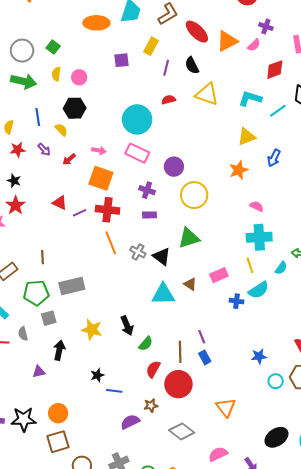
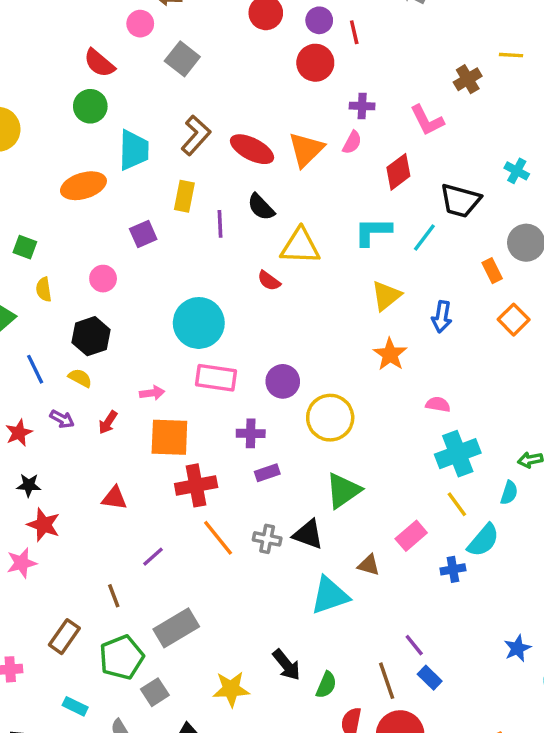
pink circle: (79, 77) -> (103, 279), moved
red semicircle: (169, 100) -> (269, 281), moved, turned -112
purple line: (80, 213) -> (153, 557), moved

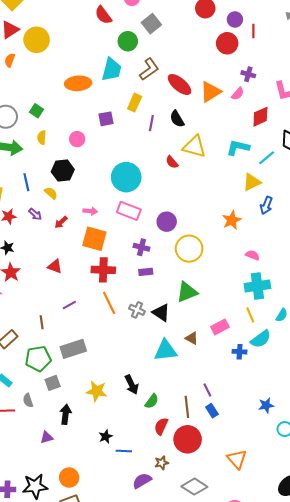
green circle: (90, 106) -> (128, 41), moved
yellow triangle: (386, 296) -> (252, 182), moved

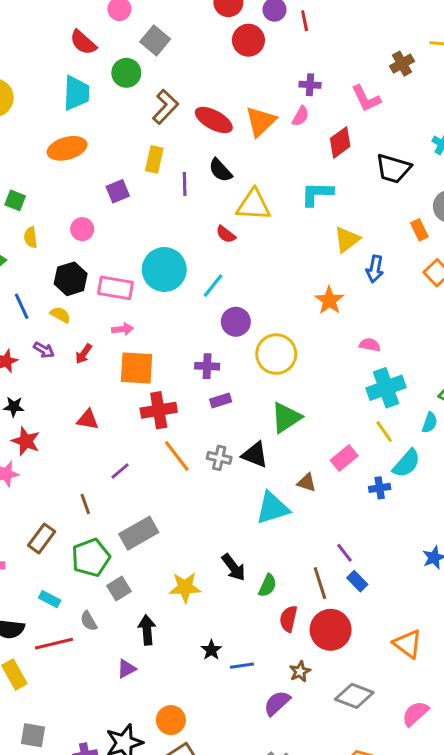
red circle: (227, 43) -> (248, 40), moved
cyan trapezoid: (112, 69) -> (76, 93), moved
cyan line: (267, 158) -> (213, 286), moved
pink rectangle: (129, 211) -> (116, 288), moved

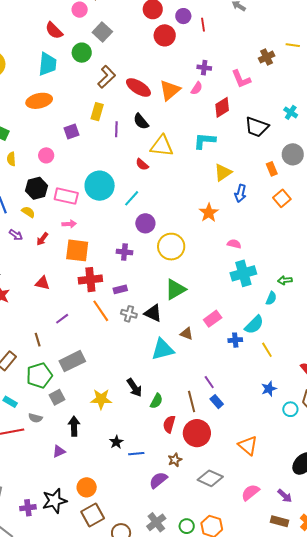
purple rectangle: (221, 400) -> (120, 289), moved
yellow line: (384, 432) -> (267, 350), moved
gray semicircle: (89, 621) -> (35, 418), turned -48

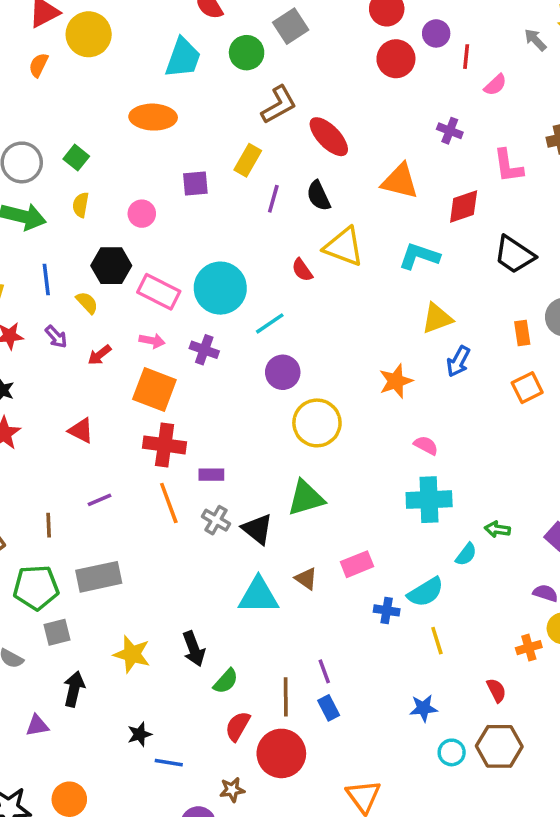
pink semicircle: (197, 88) -> (495, 85), moved
orange triangle: (170, 90) -> (400, 181), moved, turned 40
purple cross: (124, 252) -> (204, 350), moved

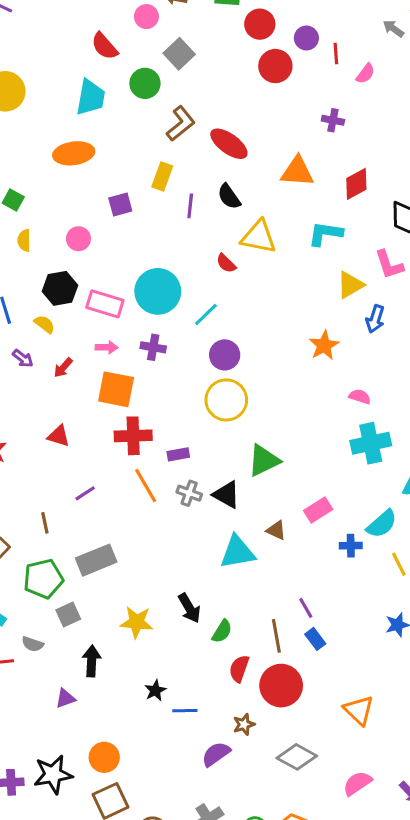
pink L-shape: (508, 166) -> (389, 265), moved
yellow circle: (317, 423) -> (226, 400), moved

